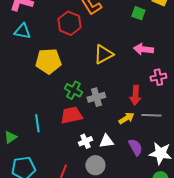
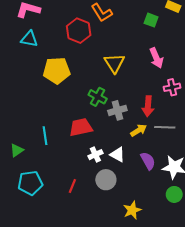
pink arrow: (143, 49) -> (156, 58), turned -120
yellow triangle: (103, 54) -> (114, 63), turned -35
green cross: (73, 90) -> (98, 97), moved
gray cross: (96, 97) -> (117, 110), moved
white triangle: (106, 141) -> (117, 155), turned 35

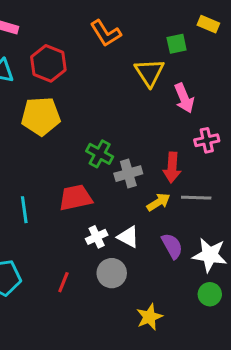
green square: (151, 20) -> (177, 44), turned -32
red hexagon: (79, 31) -> (48, 63), moved
yellow triangle: (114, 63) -> (149, 72), moved

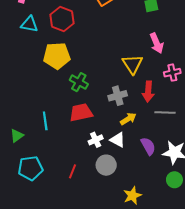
yellow triangle: (149, 72) -> (132, 64), moved
green cross: (100, 154) -> (79, 82), moved
yellow arrow: (158, 202) -> (128, 119), moved

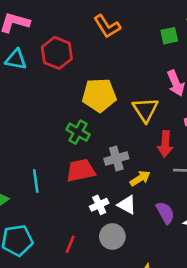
yellow pentagon: (57, 56) -> (99, 95), moved
gray cross: (118, 96) -> (116, 159), moved

